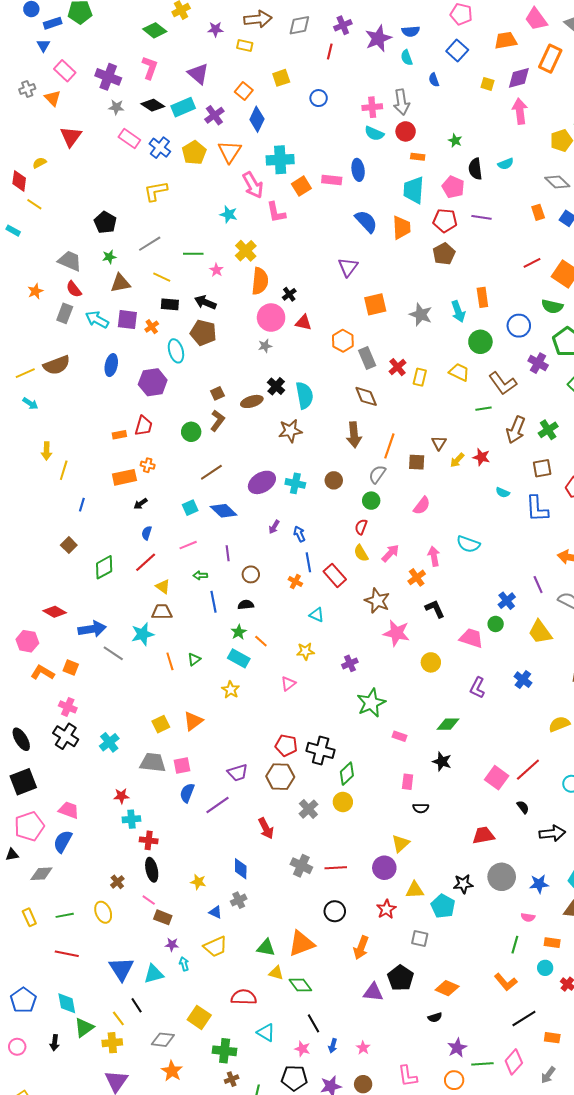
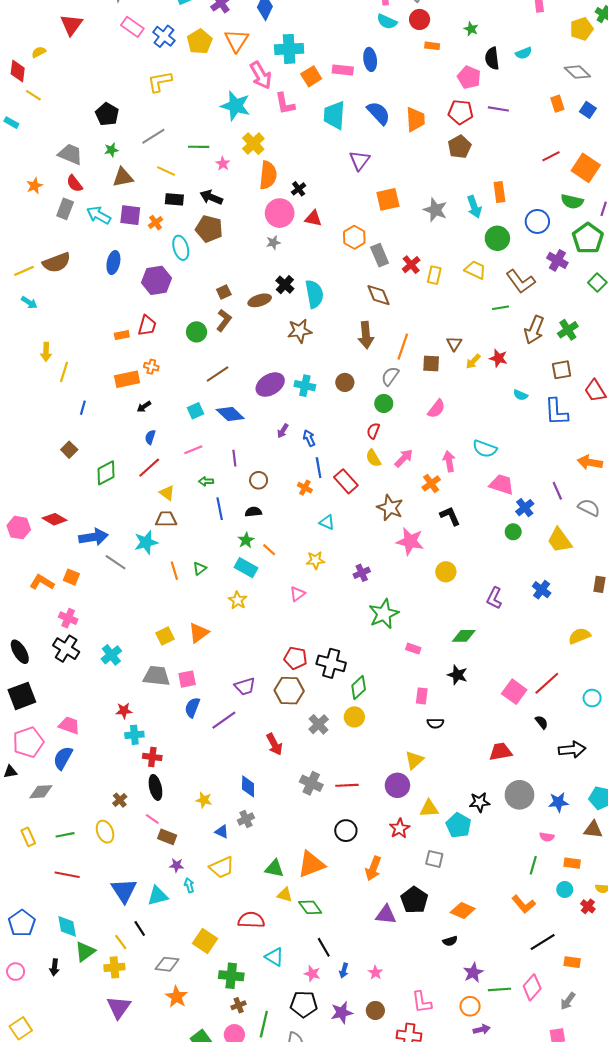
cyan trapezoid: (414, 190) -> (334, 115), moved
cyan star: (229, 214) -> (235, 106), size x1.6
pink trapezoid: (471, 638) -> (502, 484), moved
pink hexagon: (27, 641) -> (19, 528), moved

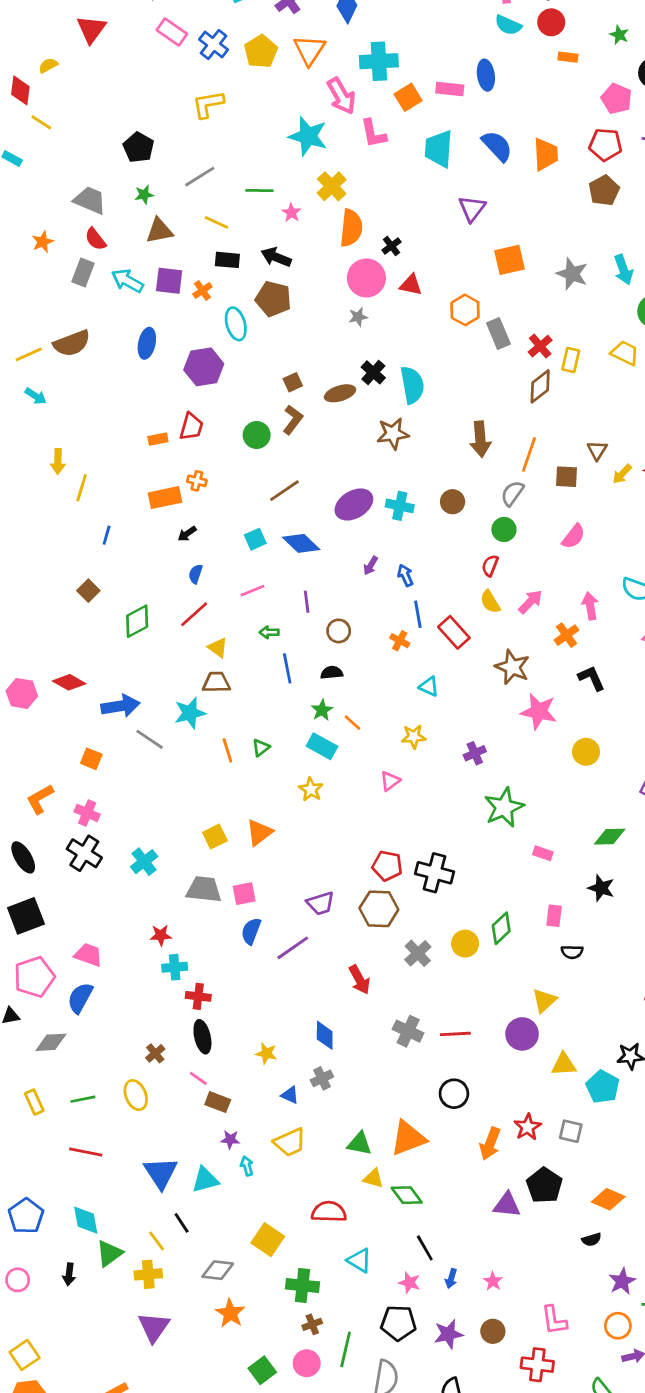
brown diamond: (379, 295) -> (540, 386), moved, turned 75
orange L-shape: (42, 582) -> (40, 799), moved, turned -60
green diamond: (359, 688) -> (501, 928), moved
red star: (400, 828) -> (528, 1127), moved

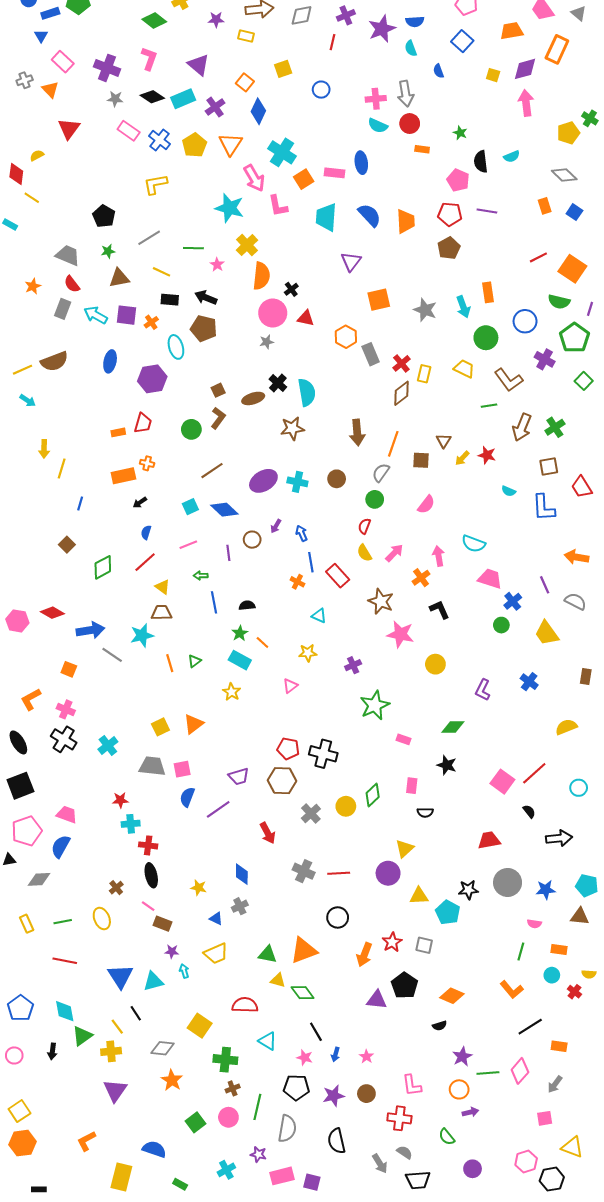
cyan cross: (379, 61) -> (282, 152), turned 36
brown circle: (339, 631) -> (252, 540), moved

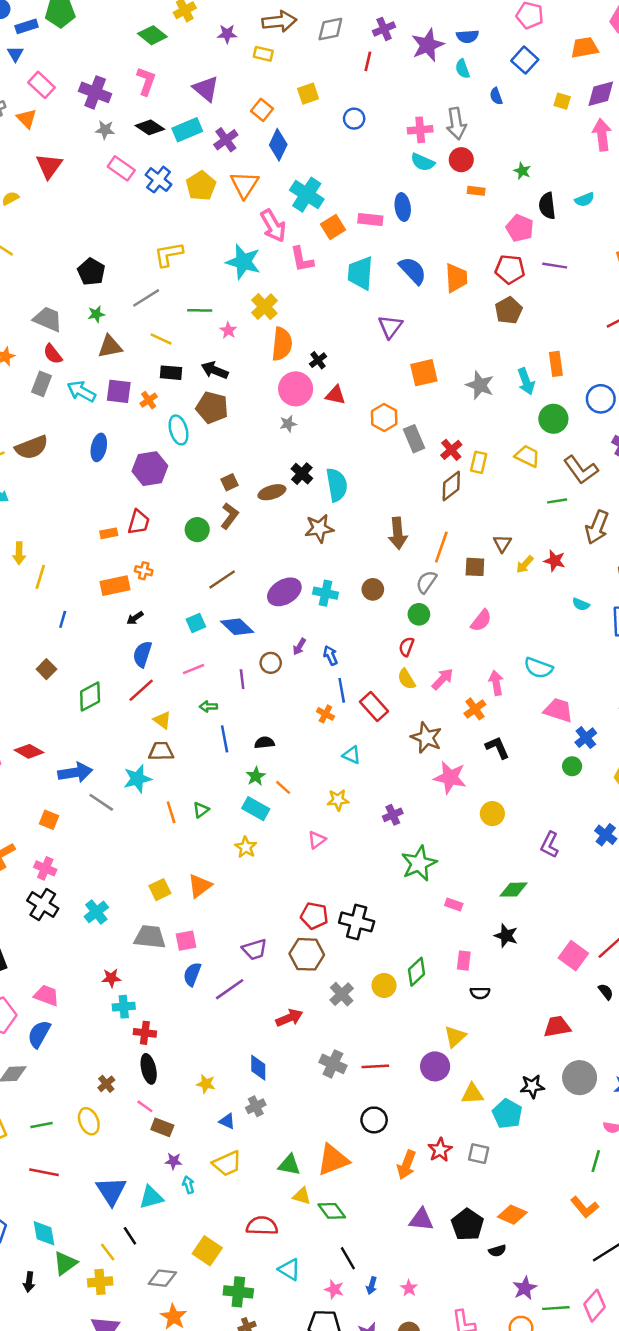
yellow L-shape: (155, 184) -> (169, 254), moved
blue semicircle: (146, 532) -> (142, 654), size x1.5
red arrow: (268, 833) -> (289, 1018), turned -85
black pentagon: (405, 985) -> (467, 1225), moved

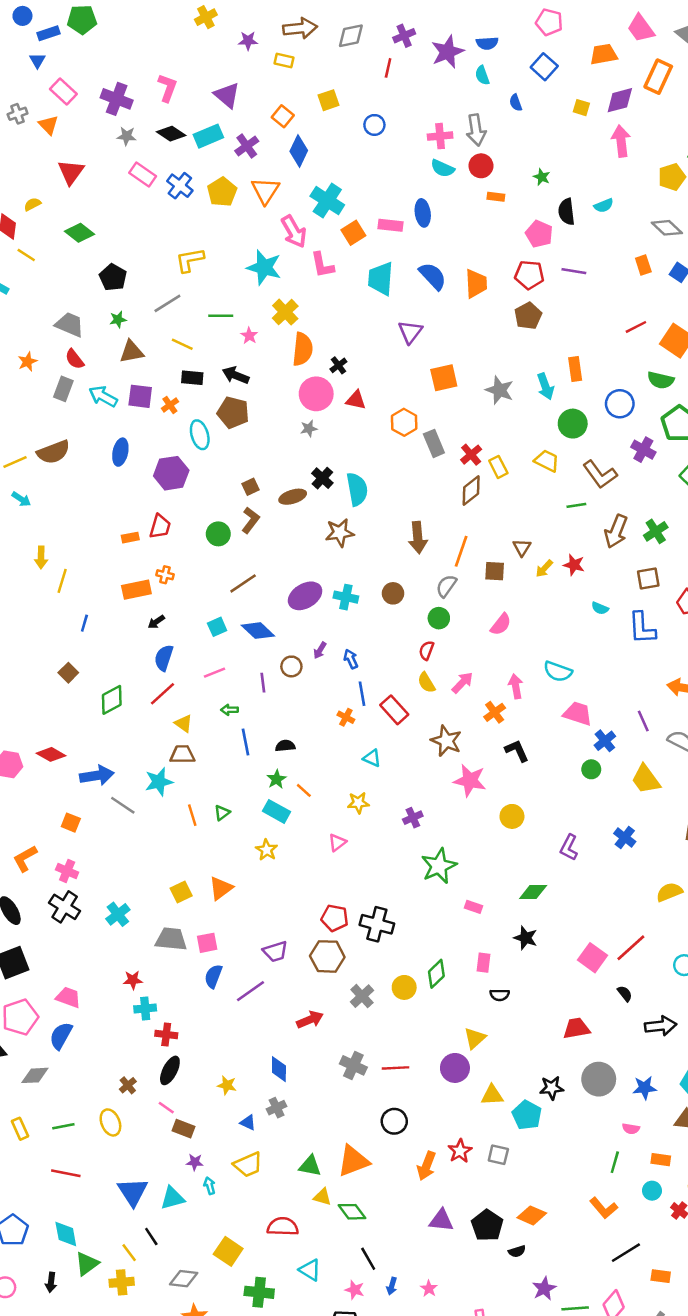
green diamond: (152, 35) -> (79, 233), moved
yellow rectangle: (479, 462) -> (498, 467), turned -40
black ellipse: (149, 1069) -> (170, 1070), turned 40

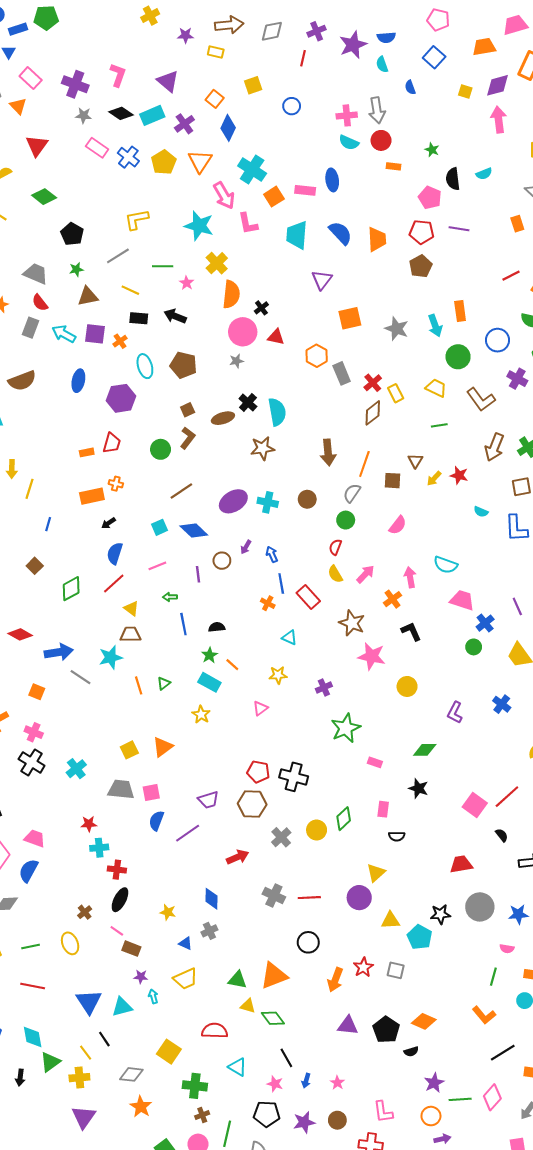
pink trapezoid: (641, 28) -> (515, 25), turned 110
brown pentagon: (233, 412) -> (183, 365), moved
green line: (576, 505) -> (439, 425), moved

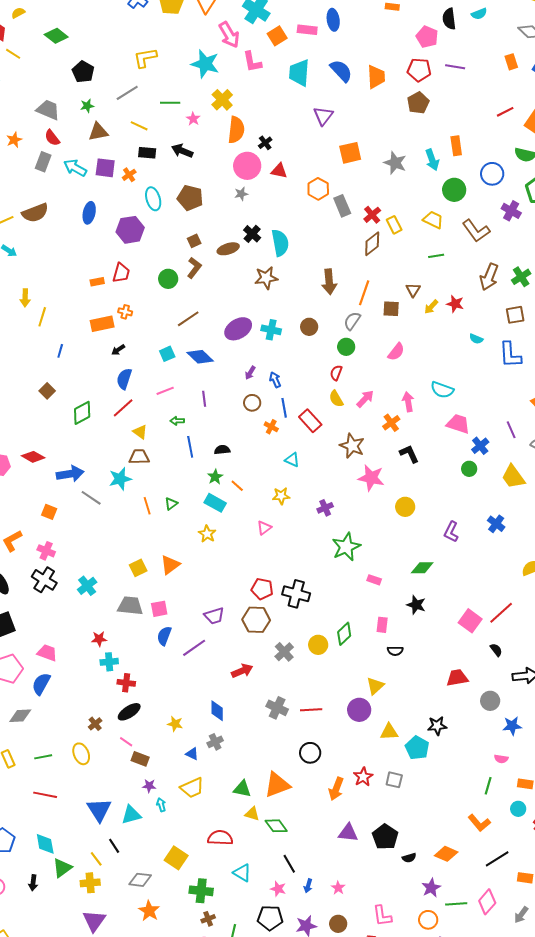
brown circle: (222, 561) -> (252, 403), moved
black ellipse: (120, 900) -> (129, 712), turned 30
gray circle: (480, 907) -> (490, 701), moved, size x0.7
orange diamond: (424, 1021) -> (446, 854), moved

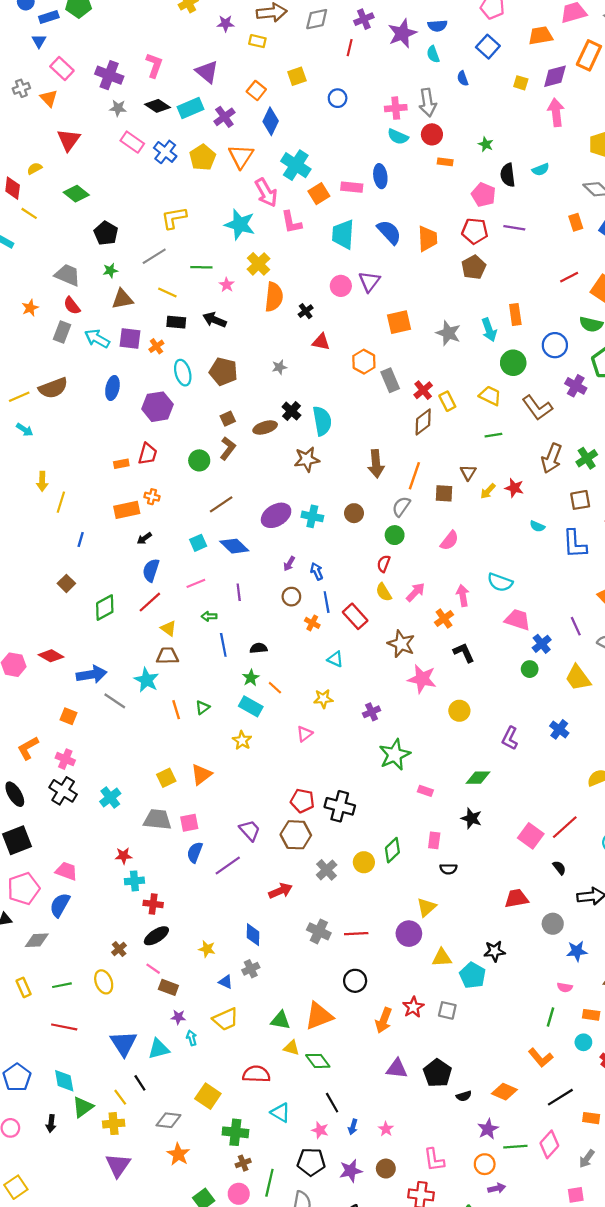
pink circle: (247, 166) -> (341, 286), moved, size x0.7
cyan star: (120, 479) -> (147, 680), turned -30
purple trapezoid: (214, 616) -> (250, 830), turned -115

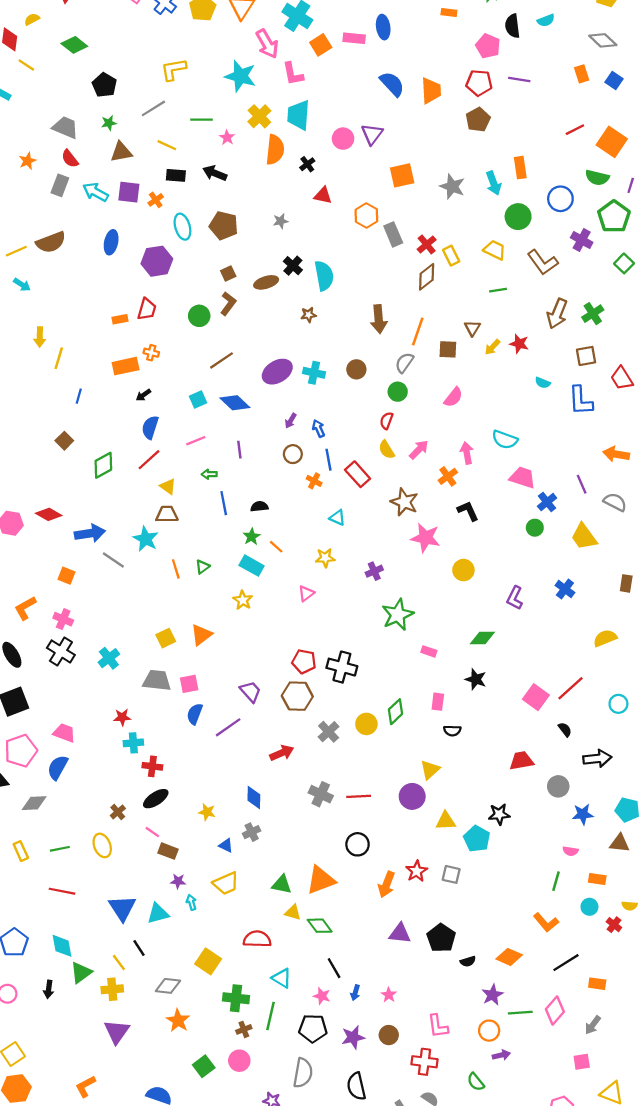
cyan trapezoid: (343, 234) -> (298, 115), moved
brown star: (307, 459) -> (308, 315), size x0.6
green line: (269, 1183) -> (271, 1016), moved

